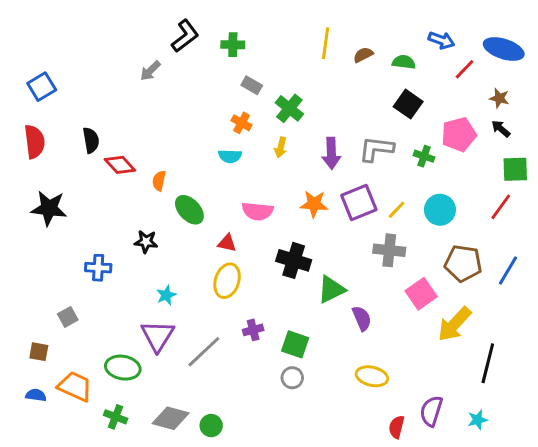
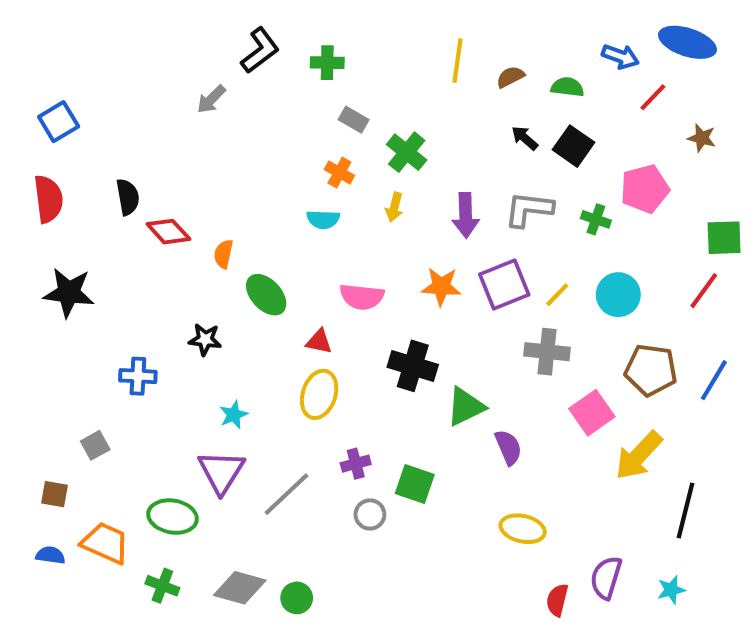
blue ellipse: (504, 49) -> (687, 42), moved
black arrow: (501, 129) -> (525, 138), moved
gray circle: (292, 378) -> (370, 514), moved

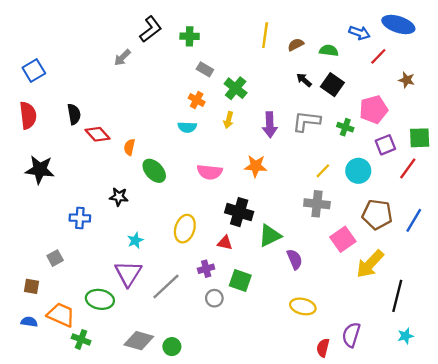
purple square: (504, 284) -> (385, 145), moved, size x0.7
red triangle: (319, 341) -> (225, 243), moved
green cross: (162, 586) -> (81, 339), moved
cyan star: (671, 590) -> (405, 336), moved

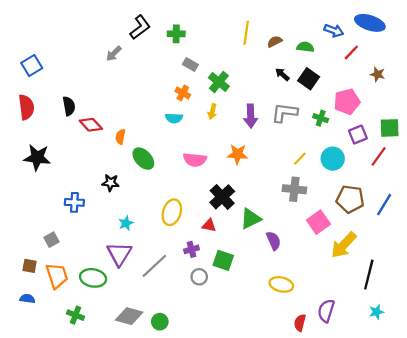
black cross: (239, 212) -> (222, 197), turned 30
orange trapezoid: (61, 315) -> (57, 276), moved, turned 48

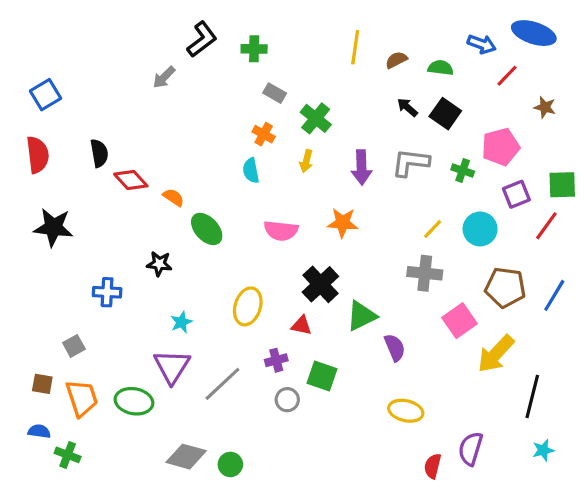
cyan semicircle: (174, 118) -> (251, 171), turned 77
orange semicircle: (120, 137) -> (173, 197), turned 112
green cross: (76, 315) -> (68, 455), moved

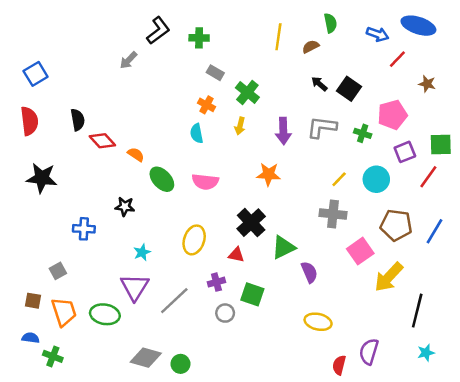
green semicircle: (441, 68) -> (330, 23), moved, turned 72
pink semicircle: (281, 231) -> (205, 182), moved

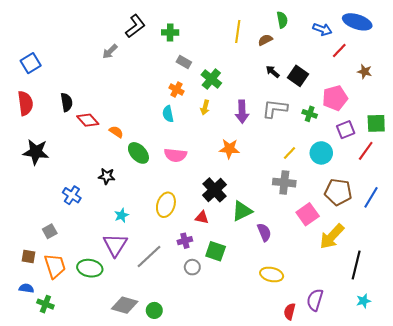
blue cross: (84, 229) -> (72, 195), turned 30

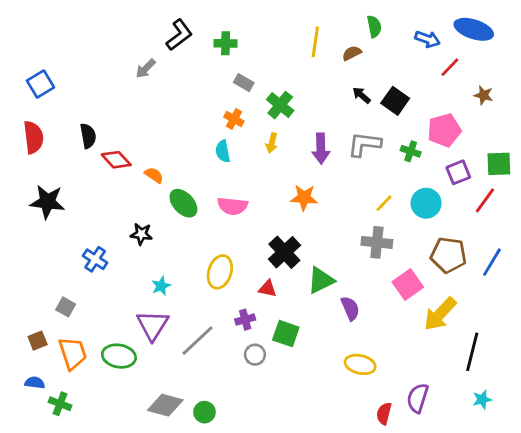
gray square: (50, 231) -> (66, 307), turned -32
brown square: (29, 257) -> (38, 341), turned -32

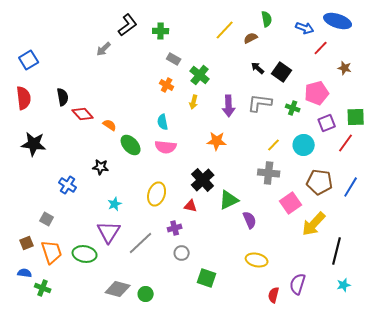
yellow line: (315, 42) -> (225, 30), turned 35
cyan semicircle: (223, 151) -> (163, 122), moved
green square: (286, 334) -> (207, 278), moved

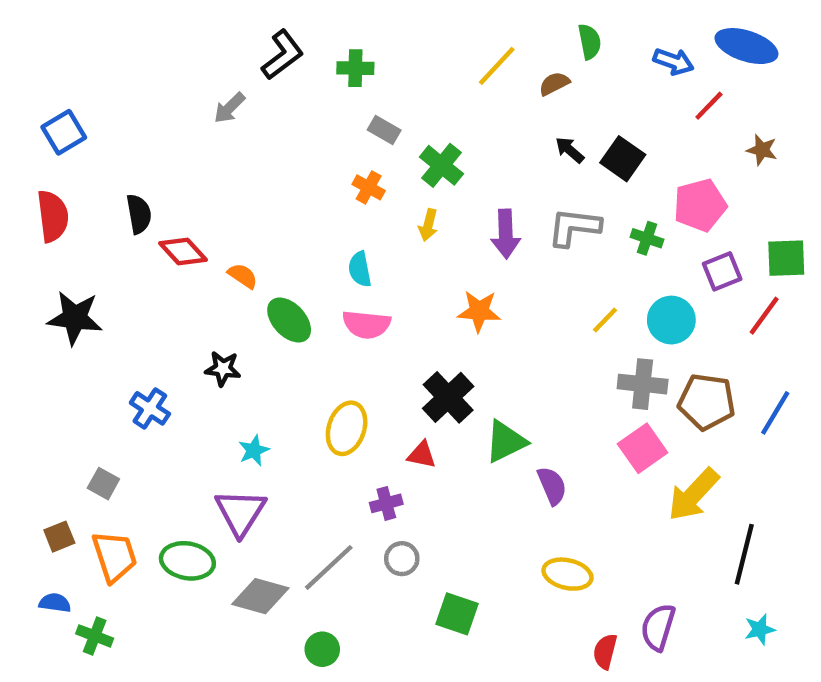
gray cross: (269, 173) -> (643, 384), moved
gray line: (141, 243) -> (329, 567), moved
gray diamond: (118, 289) -> (260, 596), moved

